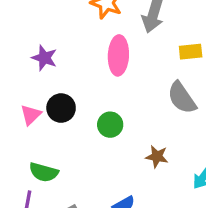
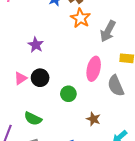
pink ellipse: (118, 55) -> (94, 69), moved
green semicircle: (44, 172) -> (33, 119), moved

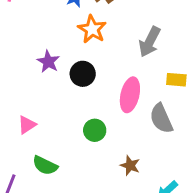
orange star: (80, 18) -> (92, 29), moved
pink triangle: (21, 78) -> (27, 125), moved
black circle: (40, 78) -> (83, 74), moved

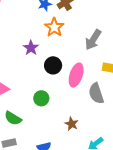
purple star: (48, 62) -> (31, 48), moved
black circle: (83, 74) -> (53, 65), moved
green circle: (95, 130) -> (41, 98), moved

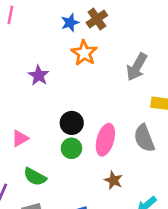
purple star: (31, 48) -> (39, 75), moved
black circle: (53, 65) -> (72, 123), moved
pink ellipse: (76, 75) -> (105, 140), moved

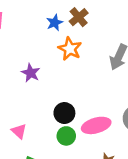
pink triangle: (20, 138) -> (19, 131), turned -42
pink ellipse: (105, 140) -> (96, 125), turned 64

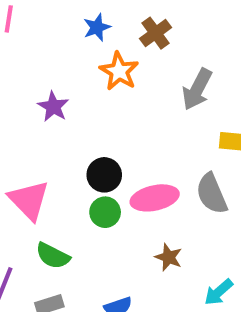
brown cross: (79, 17) -> (156, 33), moved
pink triangle: (19, 131) -> (29, 200), size x1.6

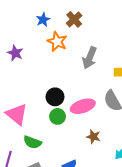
gray arrow: (197, 89) -> (90, 58), moved
purple star: (53, 107) -> (15, 53), moved

